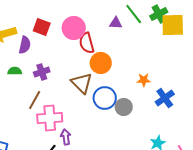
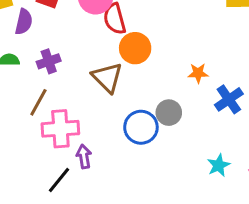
blue circle: (105, 98) -> (141, 127), moved

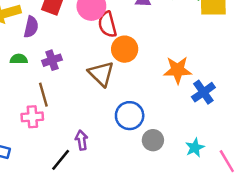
orange star: (198, 73) -> (178, 70), size x1.6
brown line: (38, 102) -> (43, 95), turned -45
gray circle: (169, 113) -> (153, 140), moved
pink cross: (60, 129) -> (32, 117), moved, size x0.7

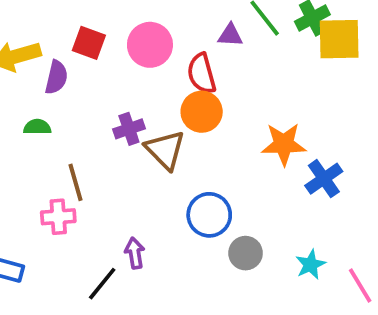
red semicircle: (107, 24) -> (202, 73), moved
purple cross: (52, 60) -> (129, 129), moved

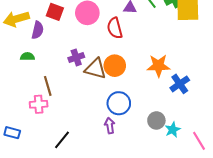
orange circle: (202, 112) -> (115, 66), moved
brown triangle: (165, 150) -> (95, 69), turned -30
purple arrow: (135, 253) -> (110, 126), moved
gray circle: (246, 253) -> (156, 120), moved

